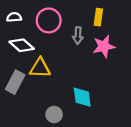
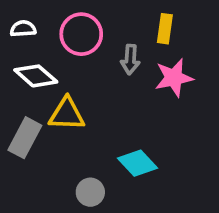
cyan diamond: (82, 97) -> (138, 163), turned -35

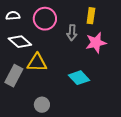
cyan diamond: (138, 163) -> (79, 78), moved
gray circle: (90, 192) -> (42, 105), moved

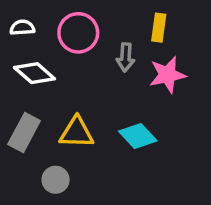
yellow triangle: (37, 63) -> (77, 133), moved
gray circle: (42, 105) -> (56, 180), moved

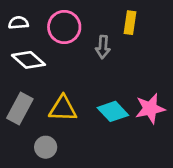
pink star: (167, 75) -> (150, 109), moved

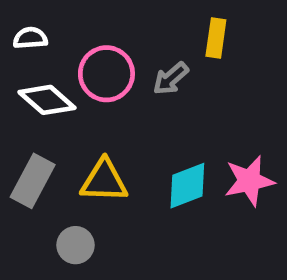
pink circle: (64, 27) -> (106, 74), moved
gray arrow: (103, 47) -> (171, 78), turned 45
cyan diamond: (113, 111) -> (187, 186), turned -68

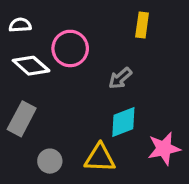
gray arrow: (171, 78) -> (120, 78), moved
yellow triangle: (104, 181) -> (100, 158), moved
pink star: (249, 181) -> (164, 149), moved

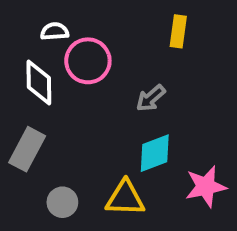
white semicircle: (20, 25) -> (55, 31), moved
white diamond: (31, 66) -> (39, 82), turned 48

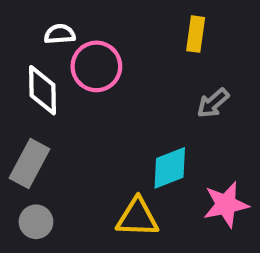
gray arrow: (151, 98) -> (213, 103), moved
gray circle: (62, 202) -> (36, 222), moved

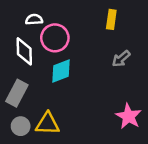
cyan diamond: (170, 168) -> (61, 71), moved
pink star: (226, 205) -> (128, 116), turned -30
yellow triangle: (137, 217) -> (48, 124), moved

